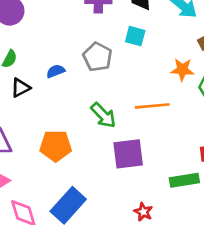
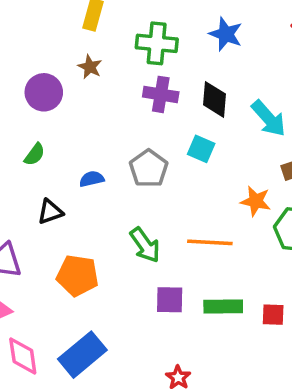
black triangle: (21, 88) -> (50, 212), moved
purple square: (128, 154) -> (170, 300), size x0.7
green rectangle: (184, 180) -> (223, 306), moved

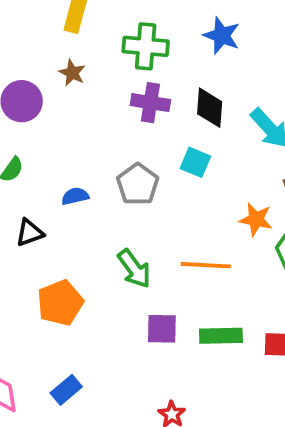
orange pentagon: (78, 275) -> (60, 303), turned -30
blue rectangle: (82, 355) -> (66, 390), size x0.6

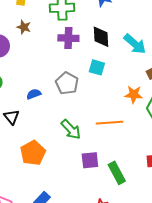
black triangle: (30, 233) -> (12, 117), turned -42
green rectangle: (221, 336) -> (117, 173), moved, turned 70

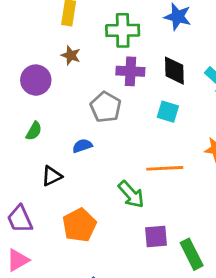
gray pentagon: (67, 83) -> (106, 107), moved
black triangle: (12, 117) -> (52, 176), turned 42
orange line: (110, 123) -> (165, 168), moved

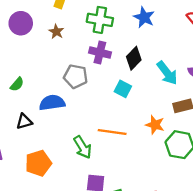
black diamond: (174, 71) -> (134, 58), turned 35
purple circle: (36, 80) -> (21, 23), moved
gray pentagon: (106, 107) -> (76, 76), turned -30
blue semicircle: (82, 146) -> (52, 103), size x1.6

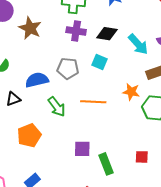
brown star: (56, 32) -> (30, 28), moved, size x1.6
black diamond: (134, 58) -> (107, 34), turned 60
gray pentagon: (76, 76) -> (68, 68), moved
green arrow: (83, 147) -> (57, 107), moved

